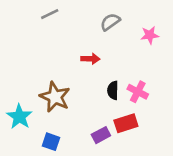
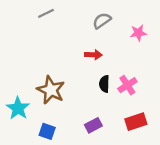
red arrow: (90, 59) -> (93, 55), moved
pink cross: (138, 92) -> (127, 85), turned 30
red rectangle: (126, 123) -> (136, 122), moved

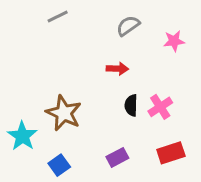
blue square: (47, 131) -> (59, 165), turned 35

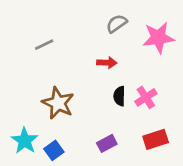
gray line: (58, 17) -> (44, 45), moved
pink star: (174, 41) -> (158, 38), size x1.6
cyan star: (22, 136) -> (25, 141), moved

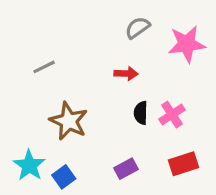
gray line: (44, 45) -> (44, 67), moved

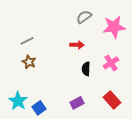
pink cross: (172, 115) -> (111, 63), moved
brown star: (69, 121) -> (29, 62), moved, size x0.6
red rectangle: (183, 164) -> (112, 100), turned 66

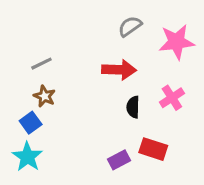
red arrow: (77, 45) -> (119, 70), size x1.5
red rectangle: (112, 100) -> (153, 149), moved, turned -30
blue square: (39, 108) -> (31, 123), moved

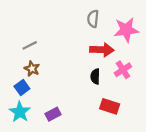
gray semicircle: (130, 26) -> (93, 19), turned -49
red arrow: (119, 70) -> (102, 50), moved
purple rectangle: (119, 160) -> (53, 114), moved

